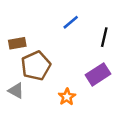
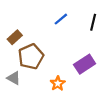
black line: (104, 37) -> (93, 22), moved
brown rectangle: (17, 43) -> (15, 37), turned -32

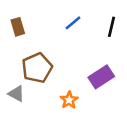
brown rectangle: (15, 37) -> (18, 27), moved, turned -64

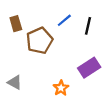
black line: (111, 27) -> (88, 26), moved
brown pentagon: (37, 68) -> (39, 41), moved

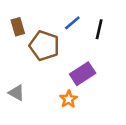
brown pentagon: (39, 41) -> (44, 46), turned -30
purple rectangle: (89, 68) -> (83, 74), moved

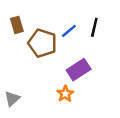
blue line: (72, 23) -> (69, 31), moved
gray triangle: (16, 93) -> (12, 99), moved, turned 49

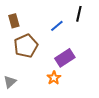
black line: (94, 27) -> (79, 14), moved
brown pentagon: (42, 43) -> (26, 46), moved, turned 30

